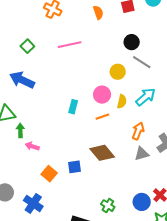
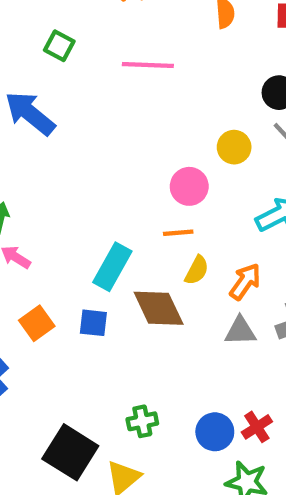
green square: (27, 46) -> (59, 46), turned -32
yellow semicircle: (122, 101) -> (197, 270), moved
cyan rectangle: (73, 107) -> (112, 267), moved, size x1.5
green cross: (108, 206) -> (142, 421), turned 32

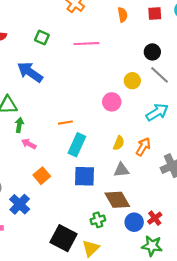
orange line: (178, 233) -> (65, 123), moved
brown diamond: (159, 308) -> (117, 200), moved
blue square: (93, 323) -> (85, 176), moved, size x1.5
gray triangle: (240, 331) -> (121, 170), moved

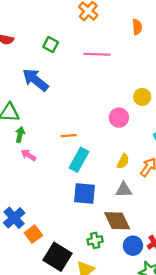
orange square: (42, 176) -> (33, 234), moved

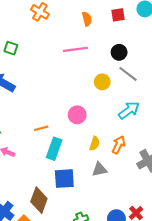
pink line: (97, 54) -> (75, 49), moved
pink circle: (119, 118) -> (77, 115), moved
brown diamond: (117, 221) -> (39, 200), moved, turned 55

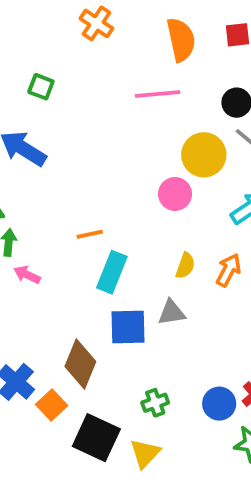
orange semicircle: (87, 19) -> (181, 40), size x1.6
yellow circle: (102, 82) -> (204, 155), size x1.5
pink circle: (77, 115) -> (175, 194), moved
gray triangle: (99, 169) -> (171, 313), moved

